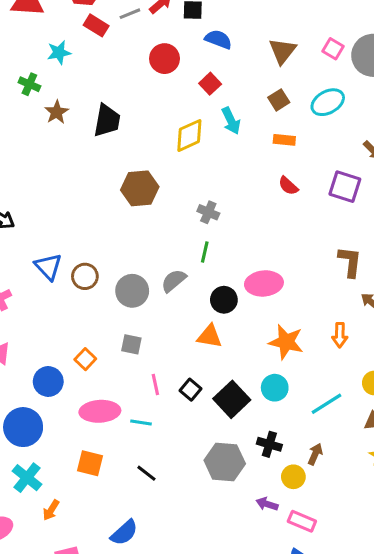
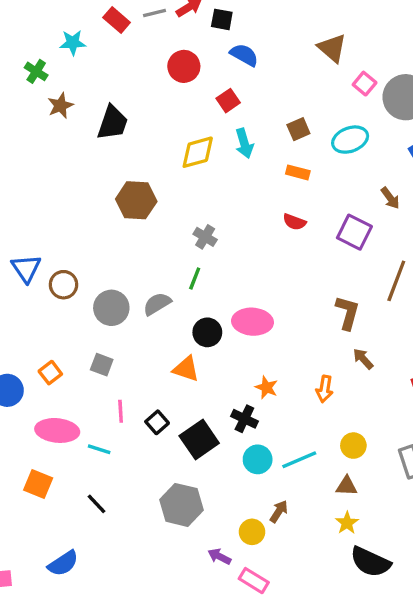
brown triangle: (282, 51) -> (332, 48), moved, turned -36
red semicircle: (288, 186) -> (294, 222), turned -30
orange star: (286, 342) -> (266, 387), size x0.6
cyan circle: (275, 388) -> (258, 459), moved
black cross: (269, 444) -> (244, 419), moved

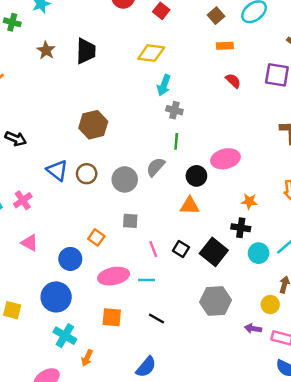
green cross: (36, 71) -> (12, 22), moved
cyan arrow: (244, 143) -> (164, 85), moved, turned 54
yellow diamond: (198, 152) -> (151, 53), turned 40
brown hexagon: (136, 200) -> (93, 125), moved
red semicircle: (294, 222) -> (233, 81), turned -140

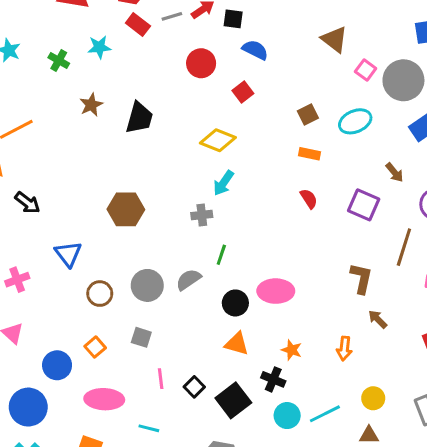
gray cross: (174, 110) -> (202, 215), moved, turned -35
brown circle: (87, 174) -> (100, 294), moved
orange triangle: (190, 206) -> (237, 344), moved
cyan line: (147, 280) -> (149, 428), moved

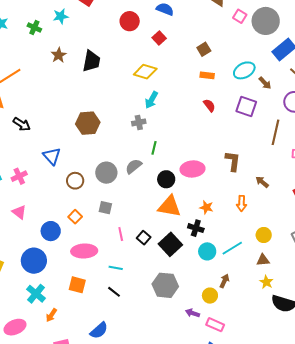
cyan ellipse: (355, 121) -> (244, 70), moved
brown L-shape: (361, 278) -> (233, 161), moved
orange triangle: (237, 344) -> (169, 206), size x1.4

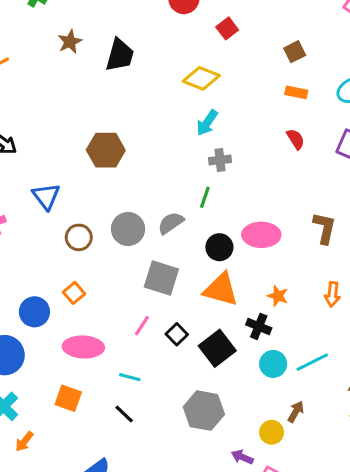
gray cross: (139, 122) -> (220, 160), moved
gray square: (105, 208) -> (161, 278), moved, size x1.6
pink line: (121, 234) -> (142, 326), turned 40

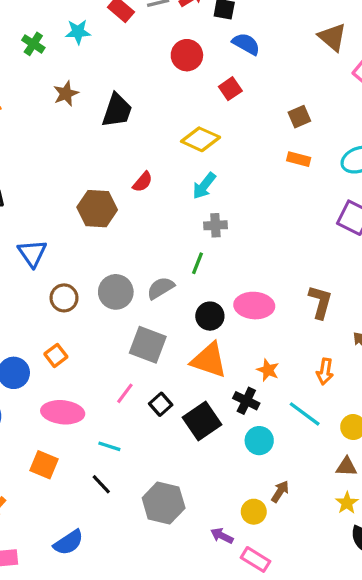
red semicircle: (296, 139) -> (143, 182), moved, turned 70
cyan line: (312, 362) -> (305, 414), moved, turned 60
gray hexagon: (204, 411) -> (164, 503), moved

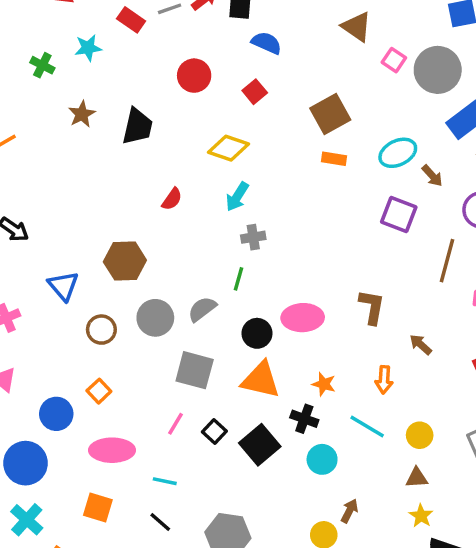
red circle: (187, 55) -> (194, 76), moved
brown square: (299, 117) -> (330, 114), size x1.6
brown hexagon: (97, 209) -> (125, 261), moved

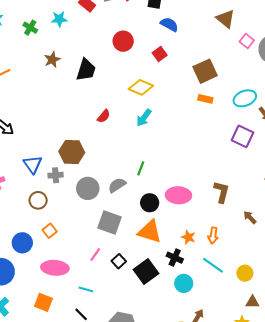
gray cross: (253, 237) -> (56, 175), moved
brown circle: (101, 330) -> (38, 200), moved
orange arrow: (384, 380) -> (213, 235), moved
brown triangle: (417, 478) -> (252, 302), moved

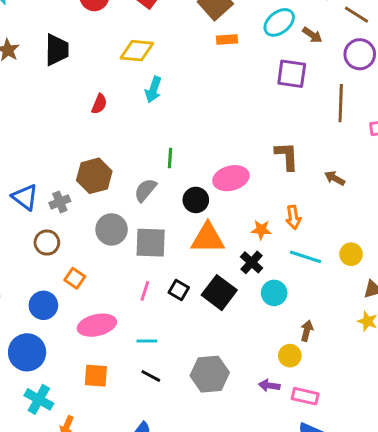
brown hexagon: (72, 152) -> (94, 176), moved
gray circle: (88, 188) -> (112, 229), moved
black cross: (175, 258) -> (252, 262), turned 35

